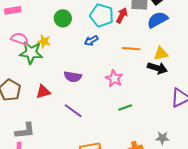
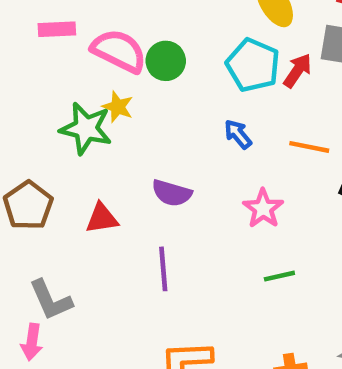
pink semicircle: (20, 39) -> (119, 51), moved, size x1.4
blue arrow: (91, 41) -> (238, 134), moved, turned 72
purple line: (73, 111) -> (163, 269), turned 42
gray L-shape: (25, 131) -> (51, 300), turned 65

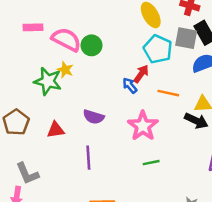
cyan pentagon: (253, 65) -> (158, 49), moved
red arrow: (298, 71) -> (141, 74), moved
pink star: (263, 209) -> (143, 126), size x1.4

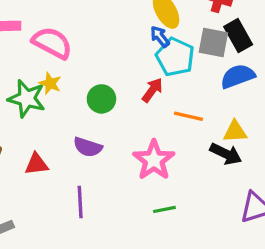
green circle: (92, 45) -> (101, 99), moved
blue arrow: (130, 86) -> (160, 37), moved

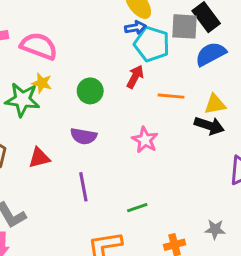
blue arrow: (160, 37) -> (135, 28), turned 126
pink star: (154, 160) -> (145, 140), size x0.7
green line: (164, 209) -> (137, 208), moved

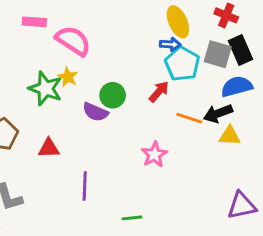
black arrow: (209, 126) -> (218, 113), moved, turned 128
purple semicircle: (84, 136) -> (95, 112), moved

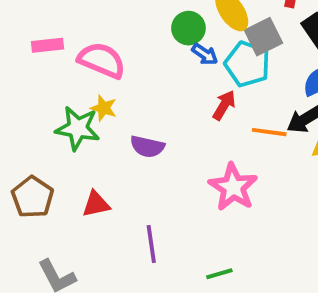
blue arrow: (170, 44) -> (205, 54), moved, turned 42
gray square: (218, 54) -> (263, 37), moved, turned -32
green circle: (113, 95) -> (188, 28), moved
pink star: (154, 155) -> (233, 187), size x1.4

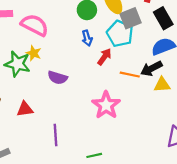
blue arrow: (205, 54) -> (87, 38), moved, turned 35

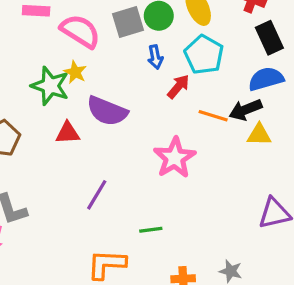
gray square: (131, 18) -> (128, 22), moved
purple semicircle: (58, 78) -> (107, 111), size x1.4
red triangle: (25, 109) -> (68, 133), moved
purple line: (56, 135) -> (97, 195), turned 30

